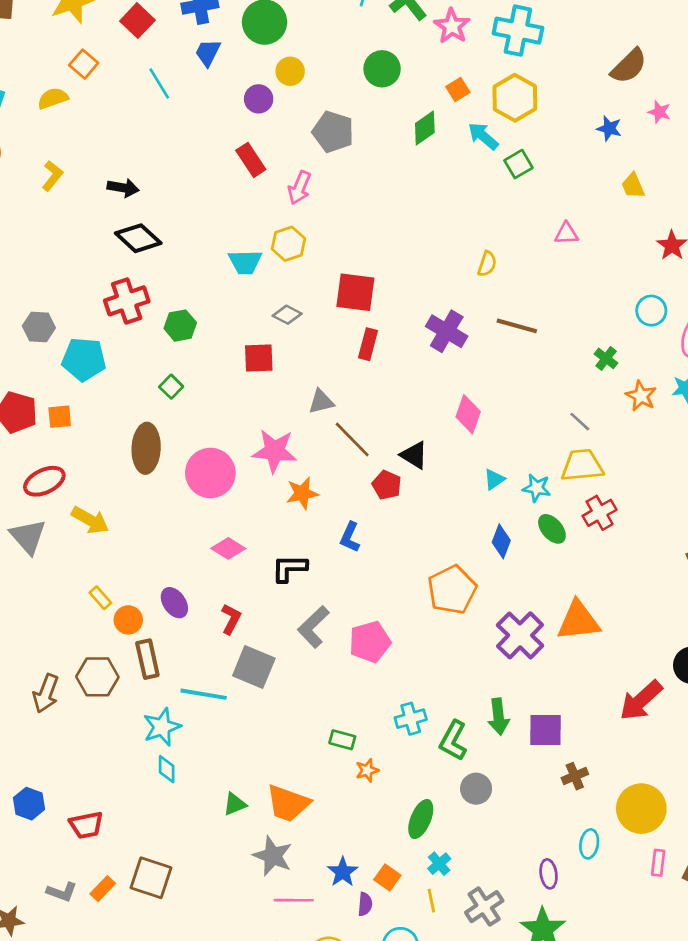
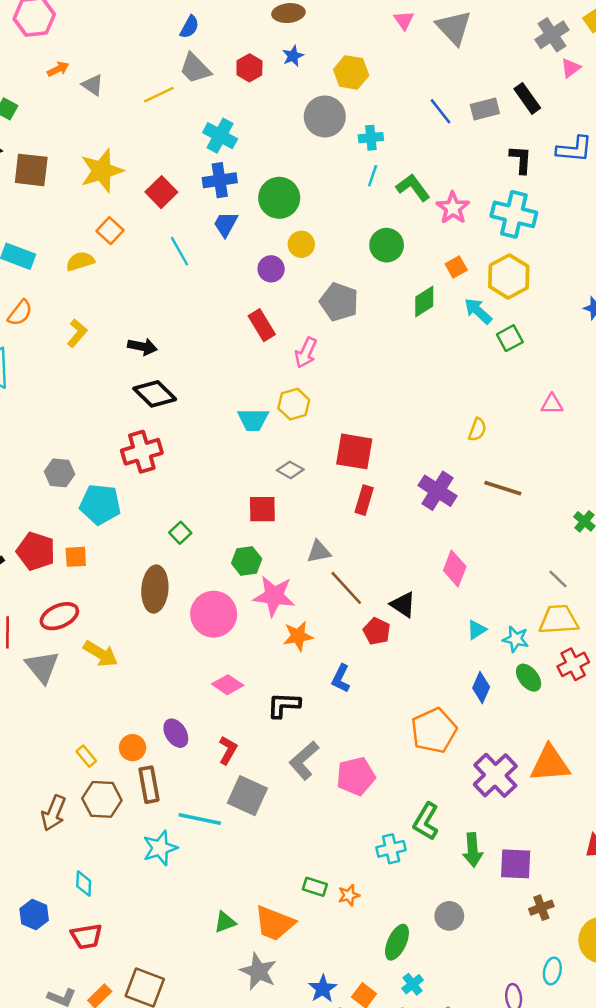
green hexagon: (180, 326) -> (247, 561), moved
yellow rectangle: (100, 598) -> (86, 756), moved
green rectangle: (342, 740) -> (315, 887), moved
green L-shape: (453, 741) -> (426, 821), moved
cyan diamond: (167, 769) -> (84, 884), moved

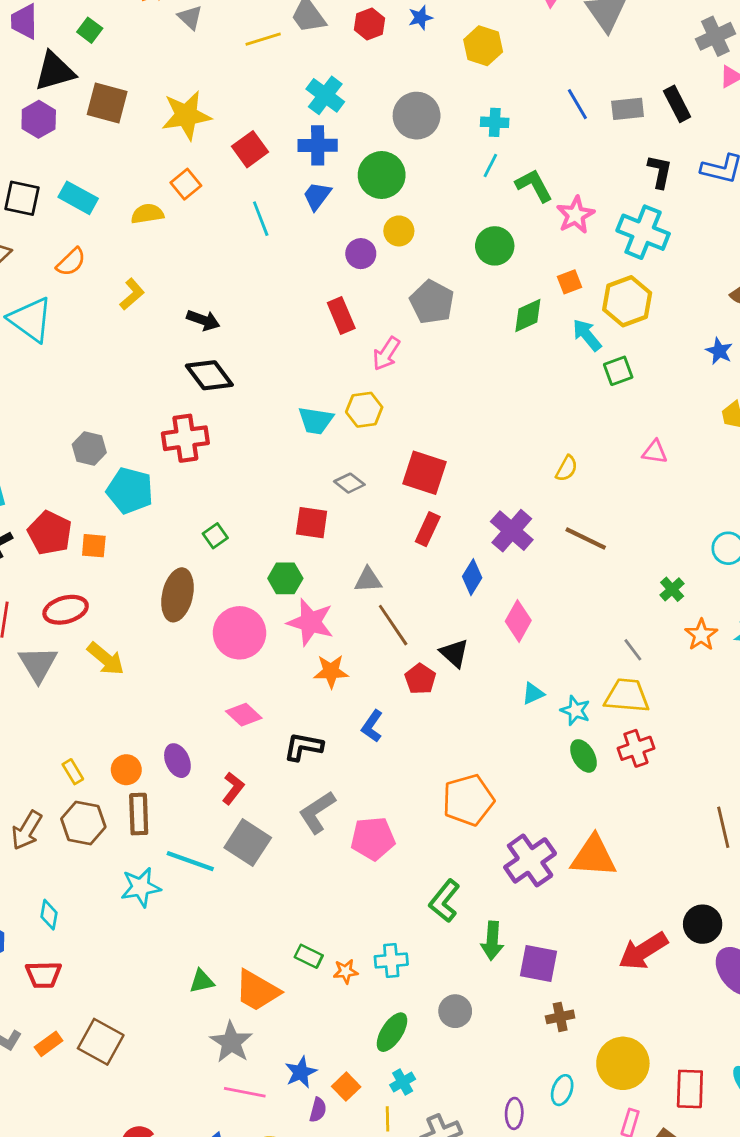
gray circle: (325, 116) -> (417, 116), moved
blue diamond: (481, 687) -> (472, 577), moved
cyan cross: (391, 849) -> (391, 960), moved

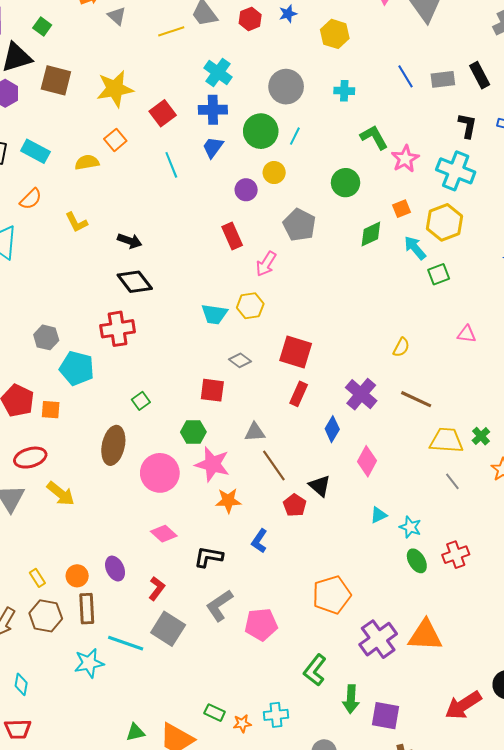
cyan line: (490, 166) -> (295, 136), moved
yellow L-shape: (132, 294) -> (76, 222), turned 105
yellow trapezoid: (627, 696) -> (446, 440), moved

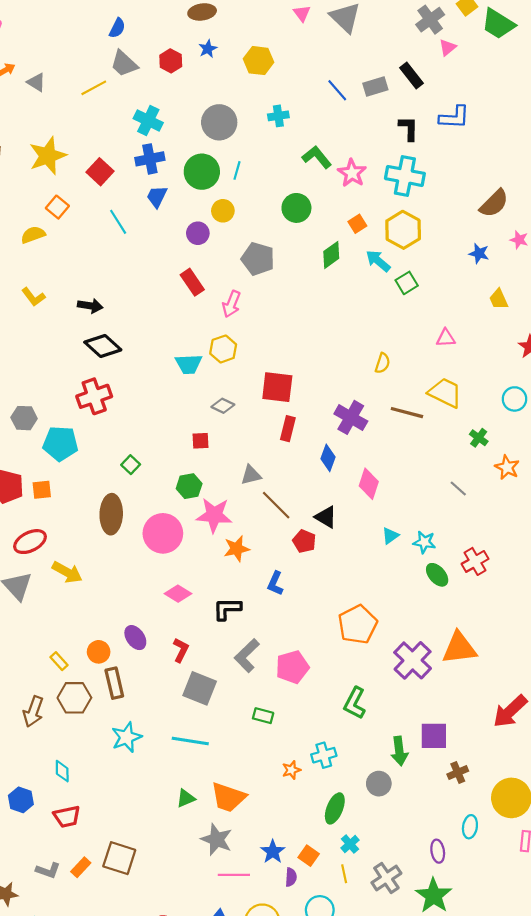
red square: (212, 390) -> (200, 441), size x0.7
yellow trapezoid: (446, 440) -> (445, 393), moved, turned 32
cyan line: (126, 643) -> (190, 741), moved
green arrow: (351, 699) -> (399, 751), moved
green rectangle: (215, 713) -> (263, 716), moved

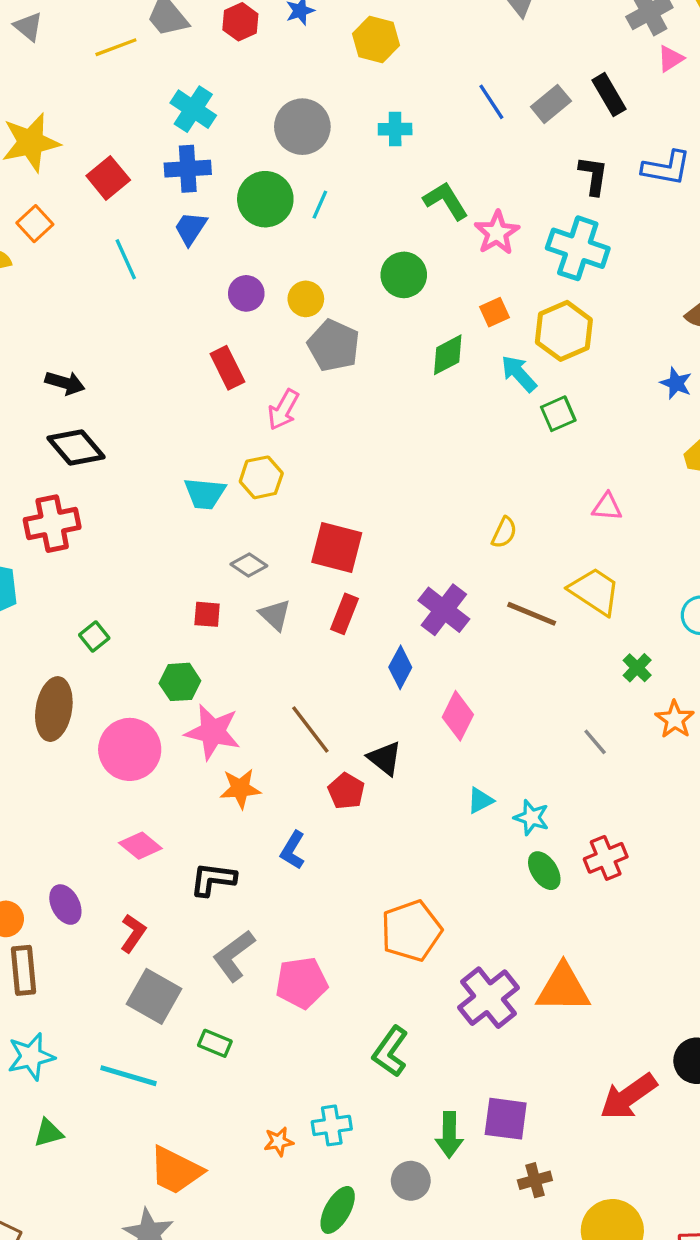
gray rectangle: (375, 87) -> (551, 104), turned -30
yellow circle: (223, 211) -> (306, 299), moved
gray triangle: (251, 475) -> (275, 615), moved, turned 50
green rectangle: (263, 716) -> (215, 1043), moved
green triangle: (186, 798) -> (49, 1133), moved

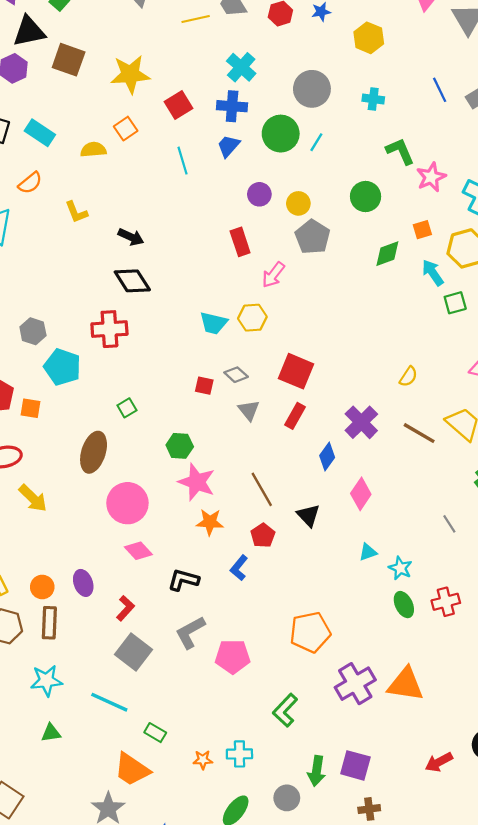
red square: (207, 614) -> (204, 386), moved
pink circle: (130, 749) -> (127, 503), moved
red pentagon: (346, 791) -> (263, 535), moved
green rectangle: (215, 1043) -> (155, 733), moved
red arrow: (628, 1097) -> (439, 762), size x0.7

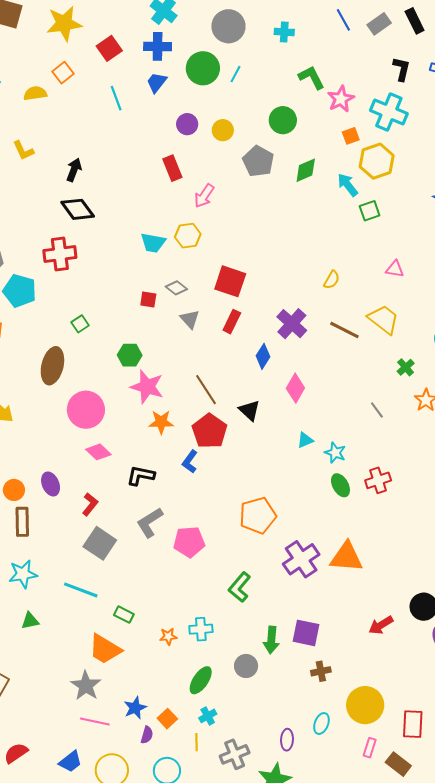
orange square: (422, 230) -> (351, 136), moved
black arrow: (131, 237) -> (74, 170), turned -90
gray pentagon: (312, 237) -> (258, 161), moved
red pentagon: (263, 535) -> (210, 431), size x1.6

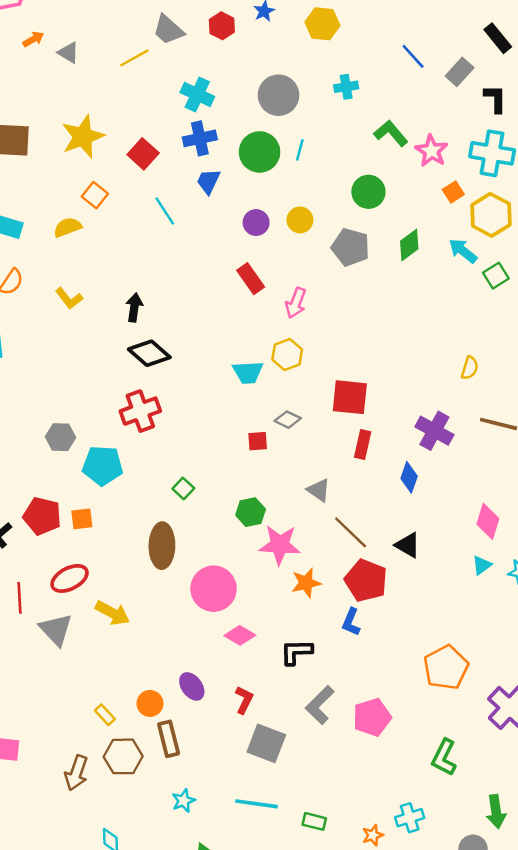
gray rectangle: (379, 24) -> (460, 72), moved
gray triangle: (190, 319) -> (319, 490), moved
pink diamond: (295, 388) -> (488, 521), moved
cyan star: (23, 574) -> (183, 801), size x0.7

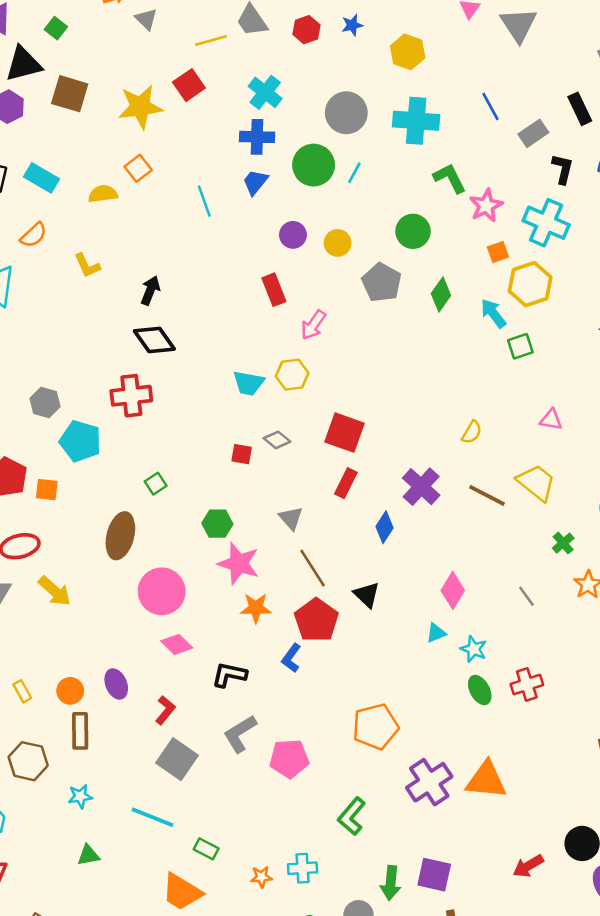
cyan cross: (346, 87) -> (416, 121), size x1.8
red square: (143, 154) -> (189, 85), moved
green diamond: (409, 245) -> (441, 294), turned -32
brown hexagon: (123, 756) -> (28, 761), moved

